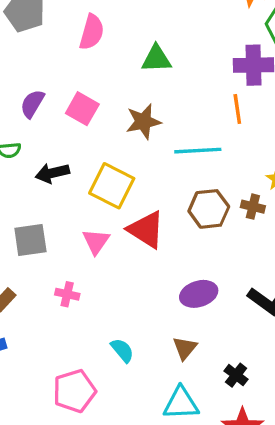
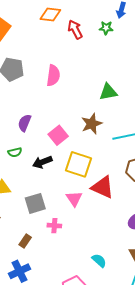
green triangle: (156, 59) -> (108, 92), moved
pink square: (82, 109) -> (58, 135), moved, turned 30
pink cross: (67, 294) -> (54, 226), moved

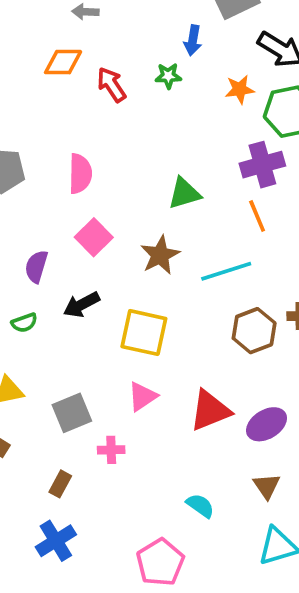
pink square: (58, 135) -> (94, 237), moved
black arrow: (42, 162) -> (81, 305), moved
red triangle: (103, 187) -> (210, 410), moved, turned -40
pink triangle: (74, 199) -> (142, 396), turned 36

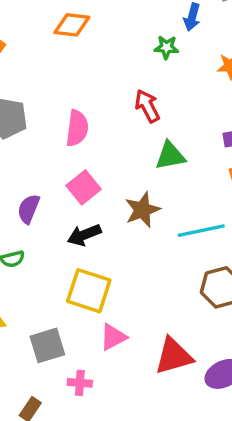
red arrow: (112, 85) -> (147, 106), moved
black arrow: (81, 305) -> (84, 235), moved
yellow square: (144, 333) -> (89, 291), moved

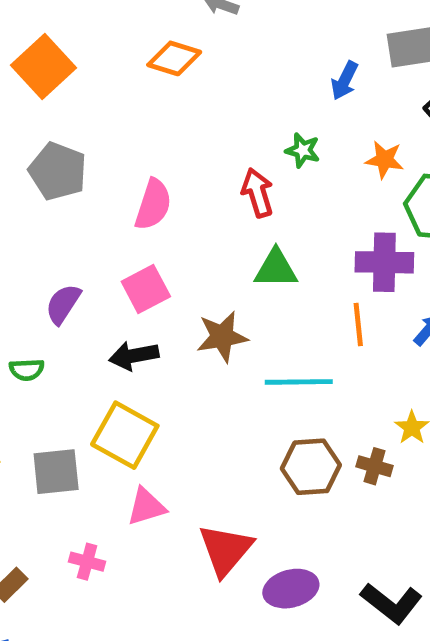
green star: (166, 47) -> (303, 150), moved
gray square: (47, 345) -> (56, 472), moved
red triangle: (174, 356) -> (226, 550), turned -45

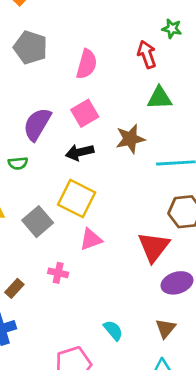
purple semicircle: (63, 304) -> (37, 124), size x1.4
gray square: (56, 472) -> (38, 222), turned -32
red triangle: (226, 550) -> (154, 247), moved

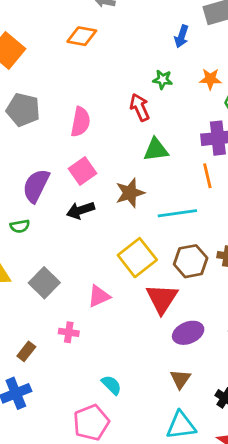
yellow square: (77, 198) -> (137, 258), moved, turned 30
cyan semicircle: (113, 330) -> (111, 385), moved

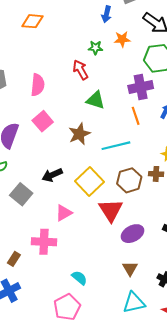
orange star: (210, 79) -> (122, 39), moved
green triangle: (156, 150) -> (96, 100), turned 30
black arrow: (80, 210) -> (52, 175), moved
gray square: (44, 283) -> (21, 194), moved
pink cross: (69, 332) -> (44, 242), size x1.6

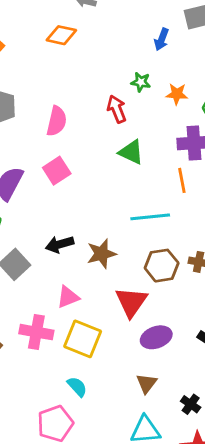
orange star: (122, 39) -> (177, 94), moved
brown star: (79, 134) -> (102, 254), moved
yellow square: (89, 181) -> (83, 339), moved, turned -32

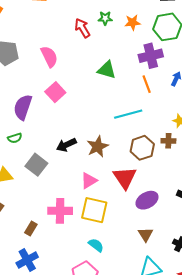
red arrow: (117, 109) -> (82, 28), moved
pink semicircle: (57, 121) -> (49, 57), turned -30
pink triangle: (68, 297) -> (89, 181), moved

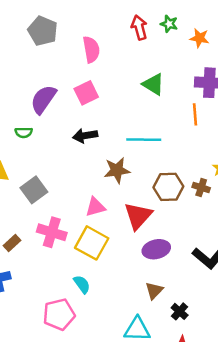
cyan line: (128, 114) -> (144, 140), moved
black arrow: (66, 145) -> (85, 136), moved
gray square: (36, 165) -> (34, 190), moved
brown triangle: (146, 234) -> (154, 291), moved

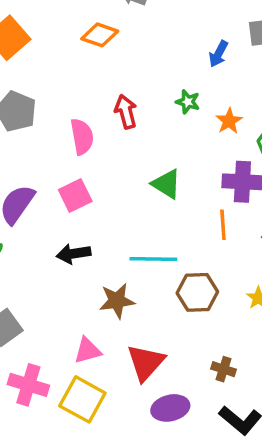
red arrow: (139, 28) -> (126, 112), moved
orange star: (199, 38) -> (229, 121), turned 30
brown hexagon: (168, 187) -> (197, 292), moved
brown cross: (201, 188) -> (223, 369), moved

